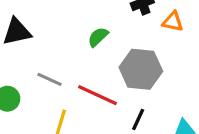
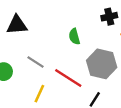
green semicircle: (98, 37) -> (74, 37), turned -70

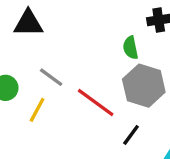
green semicircle: (74, 37) -> (131, 48), moved
yellow line: (39, 94) -> (37, 110), moved

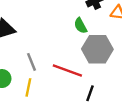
gray line: (51, 77) -> (31, 62), turned 48
black line: (131, 135) -> (90, 93), moved

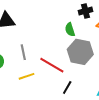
yellow line: (28, 87) -> (27, 76), moved, turned 49

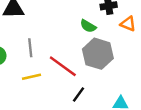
green semicircle: (70, 30) -> (88, 26), turned -48

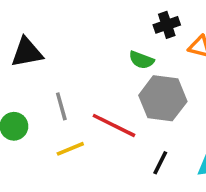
black line: (79, 95) -> (160, 163), moved

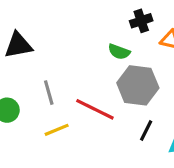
black line: (160, 163) -> (146, 131), moved

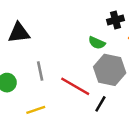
yellow line: (57, 130) -> (36, 110), moved
black line: (146, 131) -> (100, 104), moved

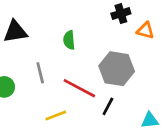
green semicircle: (97, 43) -> (69, 40), moved, turned 63
yellow line: (36, 110) -> (56, 115), moved

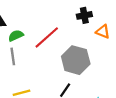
green semicircle: (69, 40) -> (16, 36), moved, turned 64
red line: (79, 88) -> (47, 37), moved, turned -76

